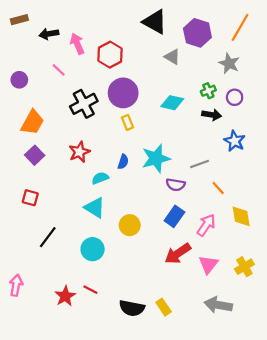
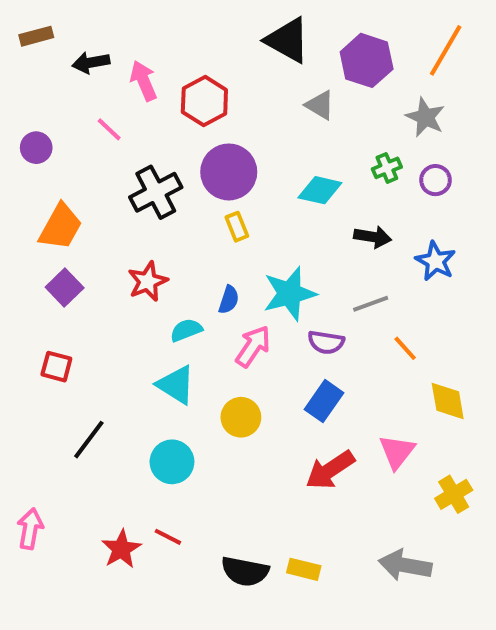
black arrow: (212, 115) -> (373, 237), moved
pink arrow: (206, 225) -> (253, 346), moved
pink triangle: (208, 264) -> (397, 452), moved
yellow rectangle: (164, 307) -> (304, 569), turned -42

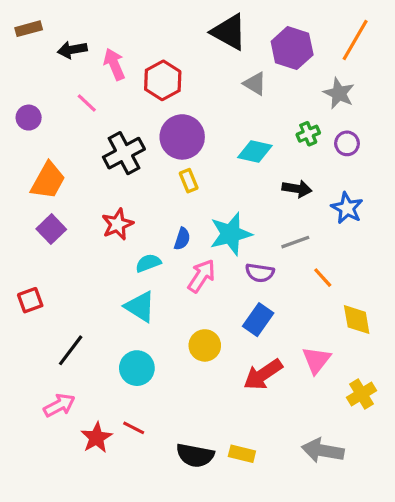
red square: (56, 367) -> (30, 300), moved, turned -35
yellow circle: (241, 417) -> (205, 345), moved
pink arrow: (30, 529) -> (59, 405), moved, turned 52

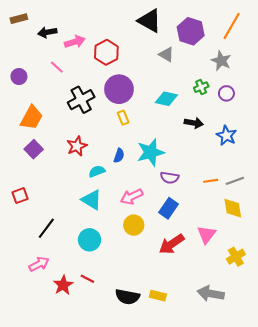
pink arrow: (114, 64) -> (75, 42), turned 96
gray line: (295, 242) -> (235, 181), moved
pink arrow: (202, 276) -> (132, 197), moved, turned -150
orange line: (323, 278) -> (211, 181), turned -56

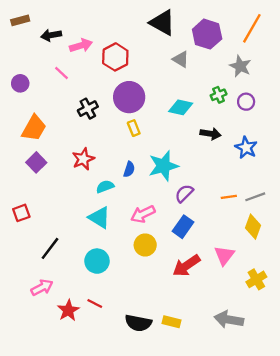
black cross: (81, 100) -> (88, 109), size x0.7
purple semicircle: (170, 178) -> (184, 193), turned 126
yellow diamond: (233, 208) -> (253, 227), turned 30

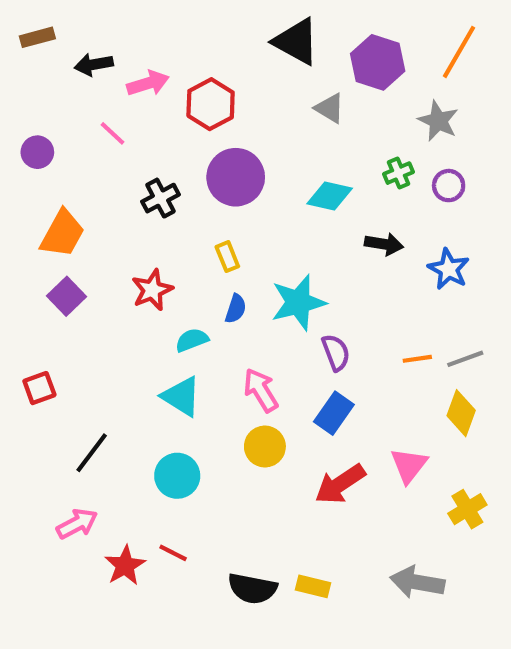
yellow rectangle: (134, 128) -> (227, 257), moved
purple semicircle: (184, 193) -> (336, 353), turned 114
pink arrow: (143, 214) -> (261, 390), turned 85

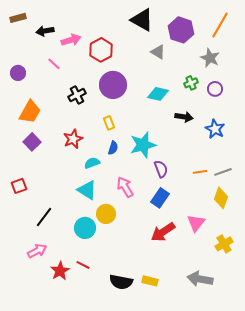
yellow circle: (265, 446) -> (106, 214), moved

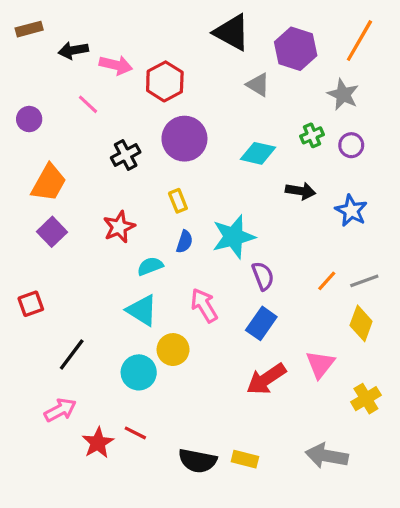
pink arrow: (71, 40) -> (116, 65), turned 30
orange line: (200, 172) -> (327, 281), turned -40

